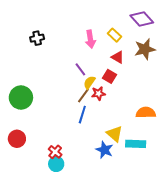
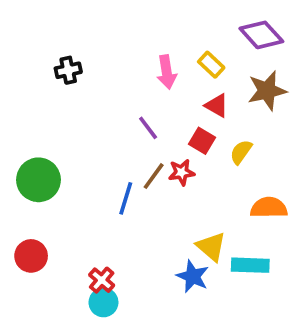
yellow semicircle: (89, 82) -> (241, 152), moved
blue line: (82, 115) -> (126, 198), moved

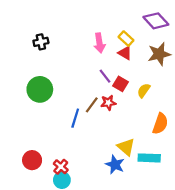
red triangle: (217, 106) -> (125, 53), moved
purple line: (148, 128) -> (105, 76), moved
green circle: (38, 180) -> (40, 89), moved
orange semicircle: (269, 208) -> (160, 124), turned 110
red circle: (31, 256) -> (32, 160), moved

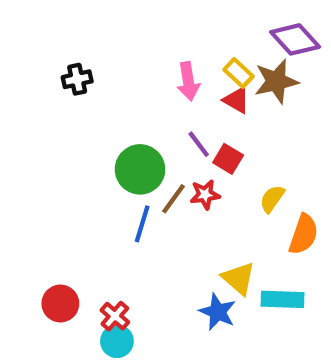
brown star: (159, 54) -> (276, 81), moved
green circle: (40, 89) -> (140, 169), moved
yellow semicircle: (144, 91) -> (272, 199), moved

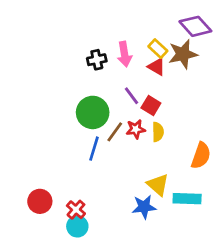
black cross: (77, 79) -> (97, 60), moved
yellow semicircle: (272, 199) -> (158, 132), moved, turned 144
blue star: (218, 312) -> (144, 207), turned -30

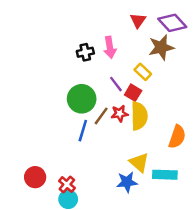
yellow rectangle: (158, 49) -> (143, 72), moved
red triangle: (156, 67) -> (138, 20), moved, turned 35
yellow semicircle: (158, 132) -> (139, 116), size x1.6

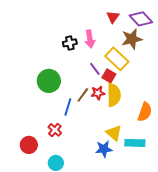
yellow rectangle: (143, 72) -> (117, 59), size x1.6
green circle: (82, 99) -> (49, 81), moved
red cross: (67, 184) -> (55, 130), moved

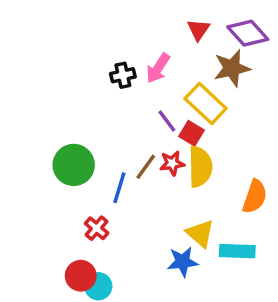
pink arrow: (90, 39) -> (158, 68), turned 42
green circle: (49, 81) -> (74, 165), moved
red circle: (29, 145) -> (81, 276), moved

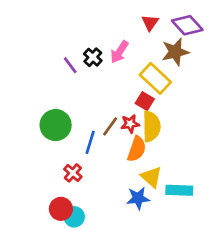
black cross: (123, 75) -> (93, 57), turned -36
purple line: (167, 121) -> (70, 65), moved
orange semicircle: (255, 197) -> (137, 149), moved

